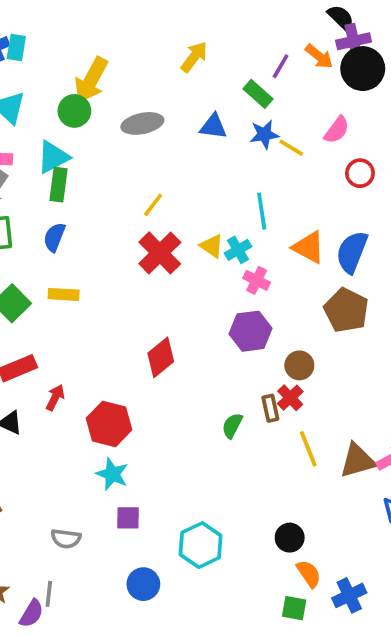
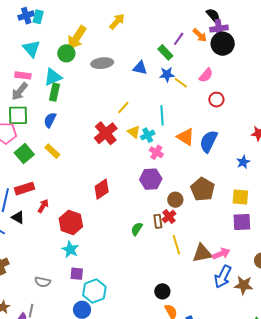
yellow arrow: (194, 57) -> (117, 21), moved
yellow line: (153, 205) -> (123, 108), moved
yellow rectangle: (64, 294) -> (52, 151), turned 35
brown pentagon: (346, 310) -> (203, 189), moved
cyan hexagon: (201, 545) -> (94, 291), moved

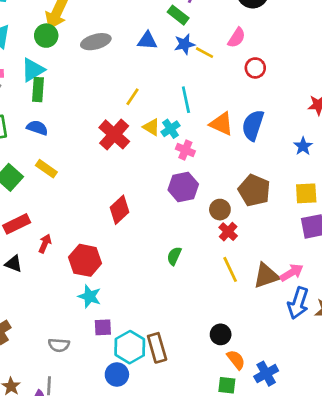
blue semicircle: (50, 120) -> (37, 128), turned 91
red cross: (169, 217) -> (228, 232), moved
brown rectangle: (158, 221) -> (157, 348), moved, size x1.5

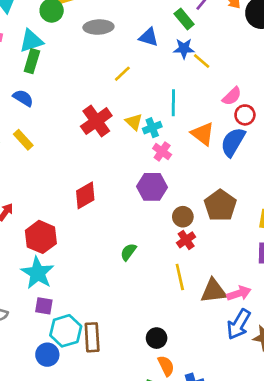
pink semicircle: (237, 38) -> (232, 96), moved
red circle: (255, 68) -> (245, 115), moved
yellow line: (133, 97) -> (122, 74), moved
cyan star: (90, 296) -> (38, 273), size x1.4

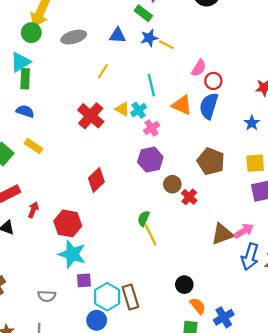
pink cross: (162, 151) -> (152, 128), turned 35
brown circle: (183, 217) -> (172, 184), moved
yellow line: (180, 277) -> (151, 235), moved

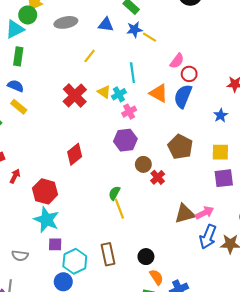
cyan triangle: (20, 62) -> (15, 29), moved
yellow rectangle: (34, 146) -> (19, 107), moved
brown rectangle: (130, 297) -> (108, 254), moved

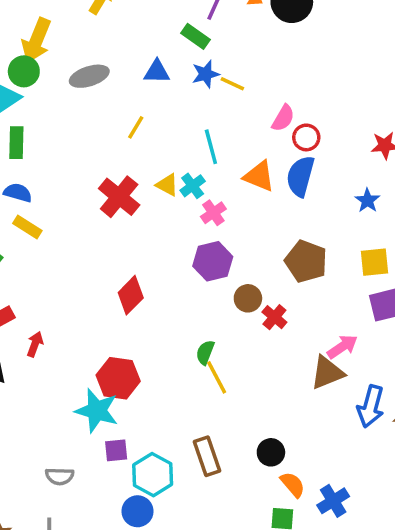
red hexagon: (45, 191) -> (118, 378), moved
pink arrow: (205, 213) -> (342, 347), moved

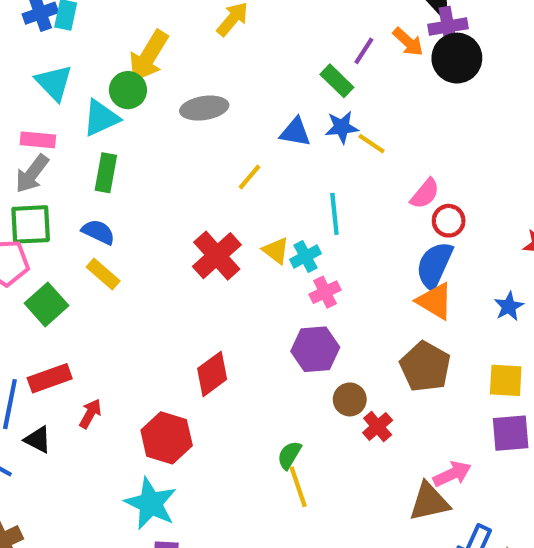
blue triangle: (157, 72) -> (295, 132), moved
orange triangle: (259, 176) -> (435, 301), moved
red hexagon: (118, 378) -> (167, 438), moved

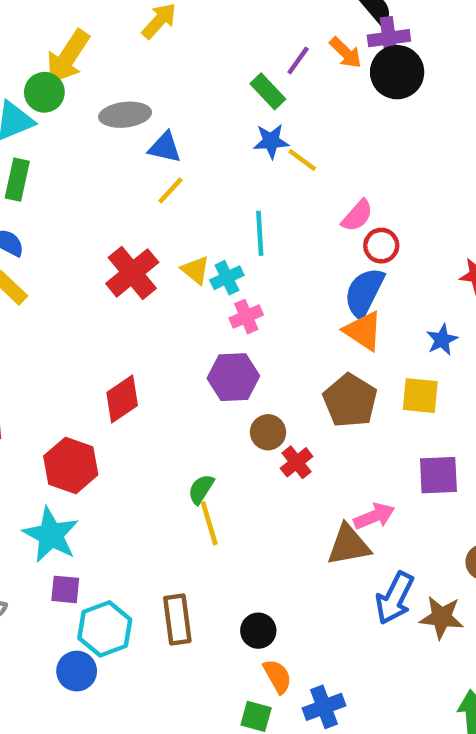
blue triangle: (295, 132) -> (165, 147), moved
yellow square: (506, 380) -> (420, 396), moved

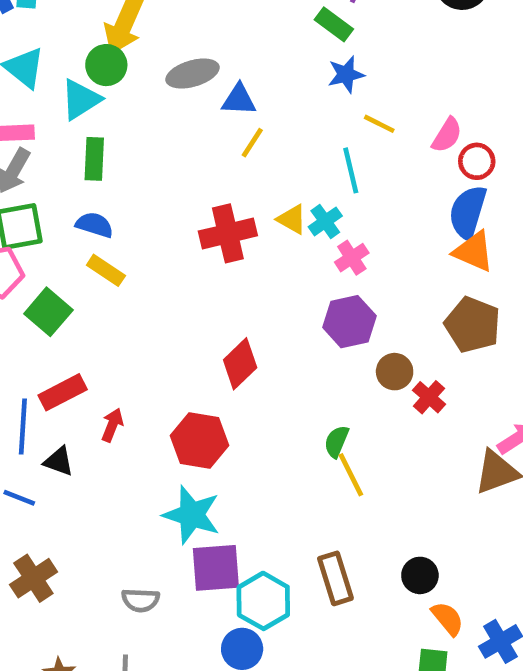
yellow line: (302, 160) -> (379, 124), moved
red cross: (132, 273) -> (228, 233), turned 36
purple square: (65, 589) -> (216, 568), size x1.6

